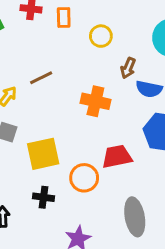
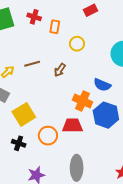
brown arrow: (128, 68) -> (60, 70), moved
orange cross: (95, 101) -> (82, 101), moved
yellow square: (43, 154) -> (24, 114), turned -30

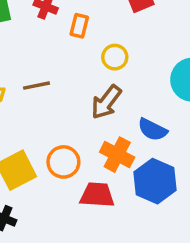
brown arrow: (60, 70) -> (106, 102), moved, size x1.5
orange circle: (48, 136) -> (63, 162), moved

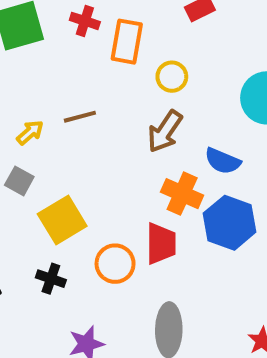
orange rectangle: (79, 26) -> (127, 42), size x1.5
orange circle: (63, 162) -> (115, 264), moved
red trapezoid: (97, 195) -> (161, 244), turned 90

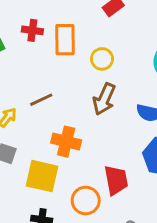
orange cross: (182, 194) -> (66, 142), moved
yellow square: (62, 220) -> (42, 176), turned -36

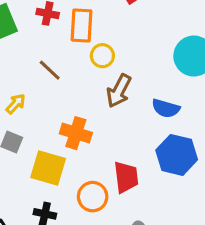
yellow circle: (102, 59) -> (102, 56), moved
brown line: (41, 100) -> (50, 70), moved, turned 65

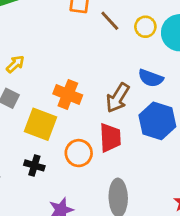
yellow circle: (102, 56) -> (145, 27), moved
brown line: (50, 70) -> (110, 21), moved
brown arrow: (119, 91) -> (118, 98), moved

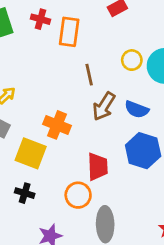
brown line: (110, 21) -> (89, 75), moved, turned 30
brown arrow: (118, 98) -> (104, 106), moved
orange circle: (79, 153) -> (78, 195), moved

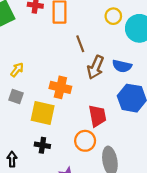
yellow circle: (132, 60) -> (113, 16), moved

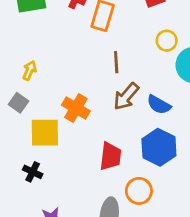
yellow arrow: (17, 70) -> (30, 70), turned -32
yellow square: (43, 113) -> (45, 133), turned -30
orange circle: (85, 141) -> (139, 191), moved

